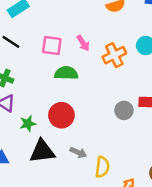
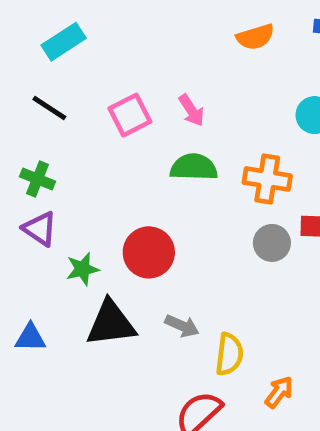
pink square: (52, 46) -> (130, 115), turned -35
orange cross: (114, 55) -> (267, 179), moved, turned 35
green semicircle: (66, 73) -> (194, 167), moved

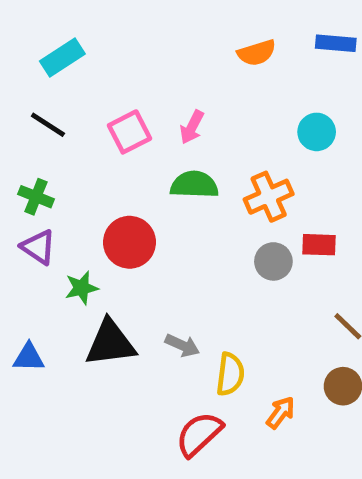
pink arrow: (191, 110) -> (192, 127), turned 60
orange cross: (267, 179) -> (269, 197), turned -33
red circle: (149, 252) -> (130, 242), moved

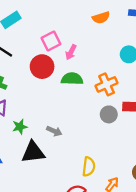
pink square: (130, 132) -> (51, 41), moved
red circle: (130, 242) -> (42, 67), moved
gray arrow: (182, 345) -> (54, 131), moved

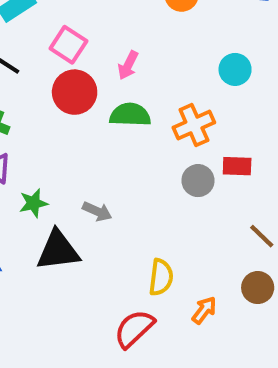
pink square: (51, 41) -> (68, 45), moved, turned -30

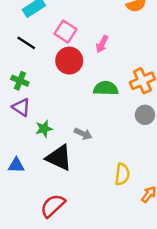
green semicircle: (130, 115) -> (106, 88), moved
black triangle: (58, 250) -> (59, 158), turned 32
red semicircle: (134, 329) -> (53, 206), moved

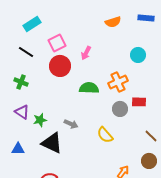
pink square: (65, 32) -> (57, 43), turned 30
purple triangle: (21, 107) -> (22, 112), moved
yellow semicircle: (122, 174) -> (105, 135), moved, turned 132

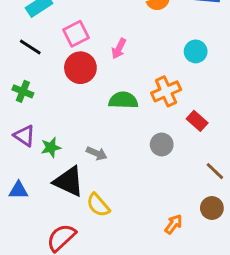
red rectangle: (139, 102) -> (197, 121), turned 40
gray circle: (120, 109) -> (162, 144), moved
yellow semicircle: (105, 135) -> (98, 205), moved

